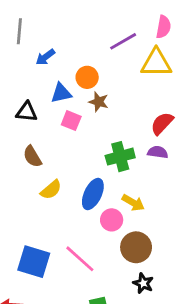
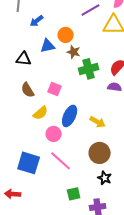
pink square: (71, 121) -> (55, 89), moved
green cross: (120, 157) -> (89, 69), moved
pink circle: (112, 220) -> (54, 134), moved

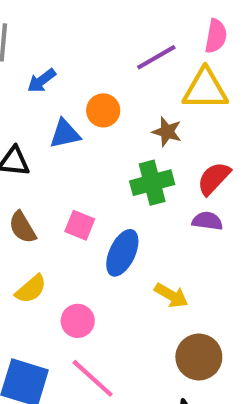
brown star: (74, 52) -> (167, 132), moved
yellow semicircle: (41, 113) -> (31, 289), moved
blue ellipse: (70, 116) -> (122, 253), moved
brown circle: (100, 153) -> (199, 357), moved

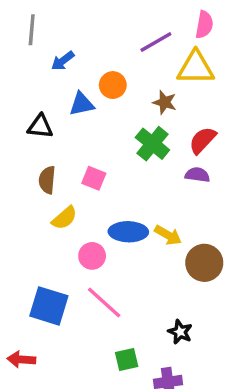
green cross: (152, 183) -> (152, 144), turned -36
brown semicircle: (22, 227) -> (47, 180), turned 36
blue ellipse: (122, 253) -> (128, 232), moved, turned 66
yellow semicircle: (31, 289) -> (64, 218), moved
brown circle: (199, 357) -> (204, 263), moved

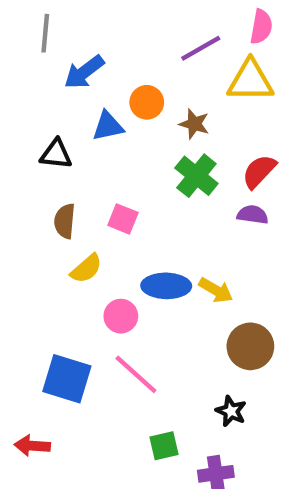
blue arrow: (63, 61) -> (84, 72), size x1.4
brown star: (165, 102) -> (194, 124), moved
brown circle: (204, 263) -> (250, 346), moved

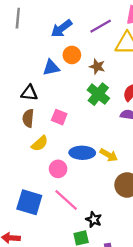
blue arrow: (84, 72) -> (62, 29), moved
black triangle: (56, 154) -> (29, 93), moved
black star: (231, 411) -> (94, 219), moved

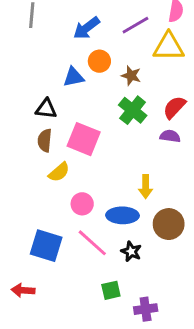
pink square: (59, 117) -> (84, 139), size x1.6
blue ellipse: (82, 153) -> (122, 215), moved
yellow arrow: (109, 155) -> (146, 187), turned 60
black star: (94, 219) -> (131, 251), moved

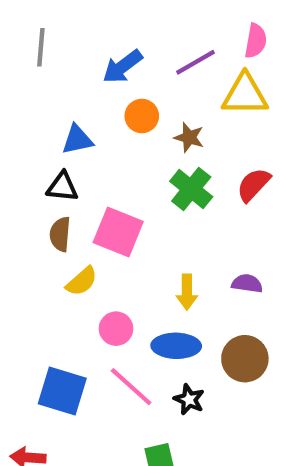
blue triangle: (73, 77) -> (77, 140), moved
purple semicircle: (170, 136) -> (247, 284), moved
yellow arrow: (146, 187) -> (187, 292), moved

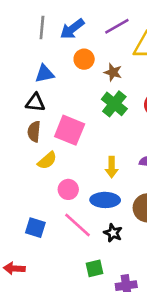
gray line: (41, 47) -> (42, 28), moved
blue square: (62, 391) -> (35, 228), size x0.7

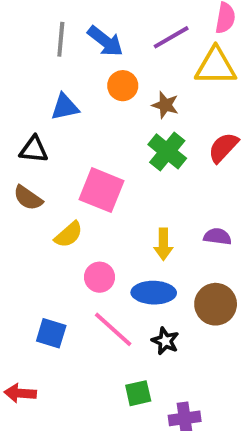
blue arrow: (72, 29) -> (105, 41), turned -105
black triangle: (35, 103) -> (34, 149), moved
brown semicircle: (34, 132) -> (28, 198), moved, turned -60

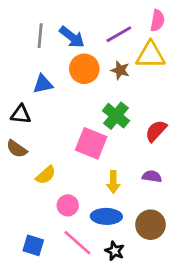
orange circle: (123, 86) -> (84, 69), size x1.4
brown star: (165, 105) -> (120, 70), moved
red semicircle: (223, 148) -> (156, 131), moved
pink square: (101, 190) -> (91, 143), moved

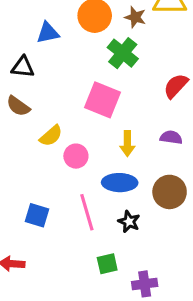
green cross: (116, 116) -> (123, 53), moved
pink circle: (68, 205) -> (76, 156), moved
pink line: (77, 243) -> (87, 212), turned 32

